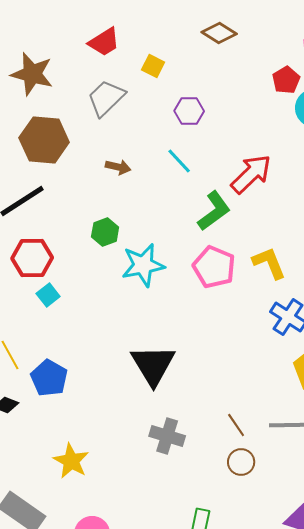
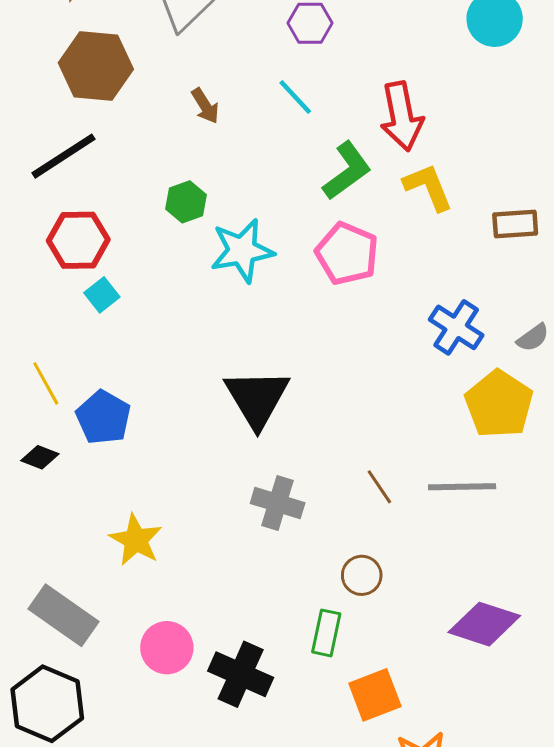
brown arrow: (118, 167) -> (205, 106), turned 45
red arrow: (251, 174) -> (402, 116), turned 123
yellow L-shape: (269, 263) -> (428, 187), moved
brown circle: (241, 462) -> (362, 575), moved

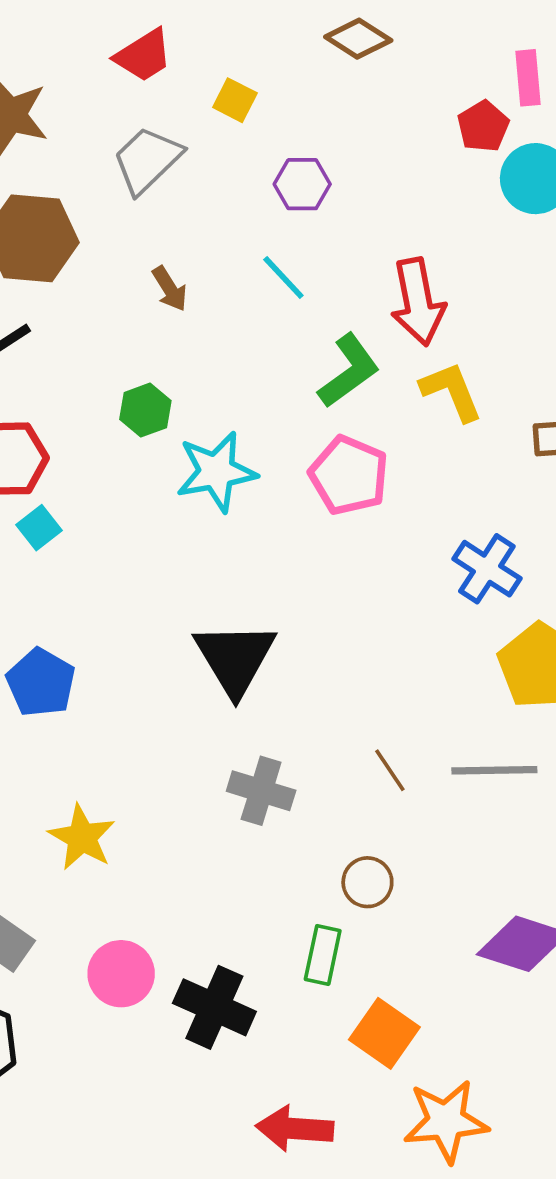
orange square: (375, 695) -> (384, 1033), turned -34

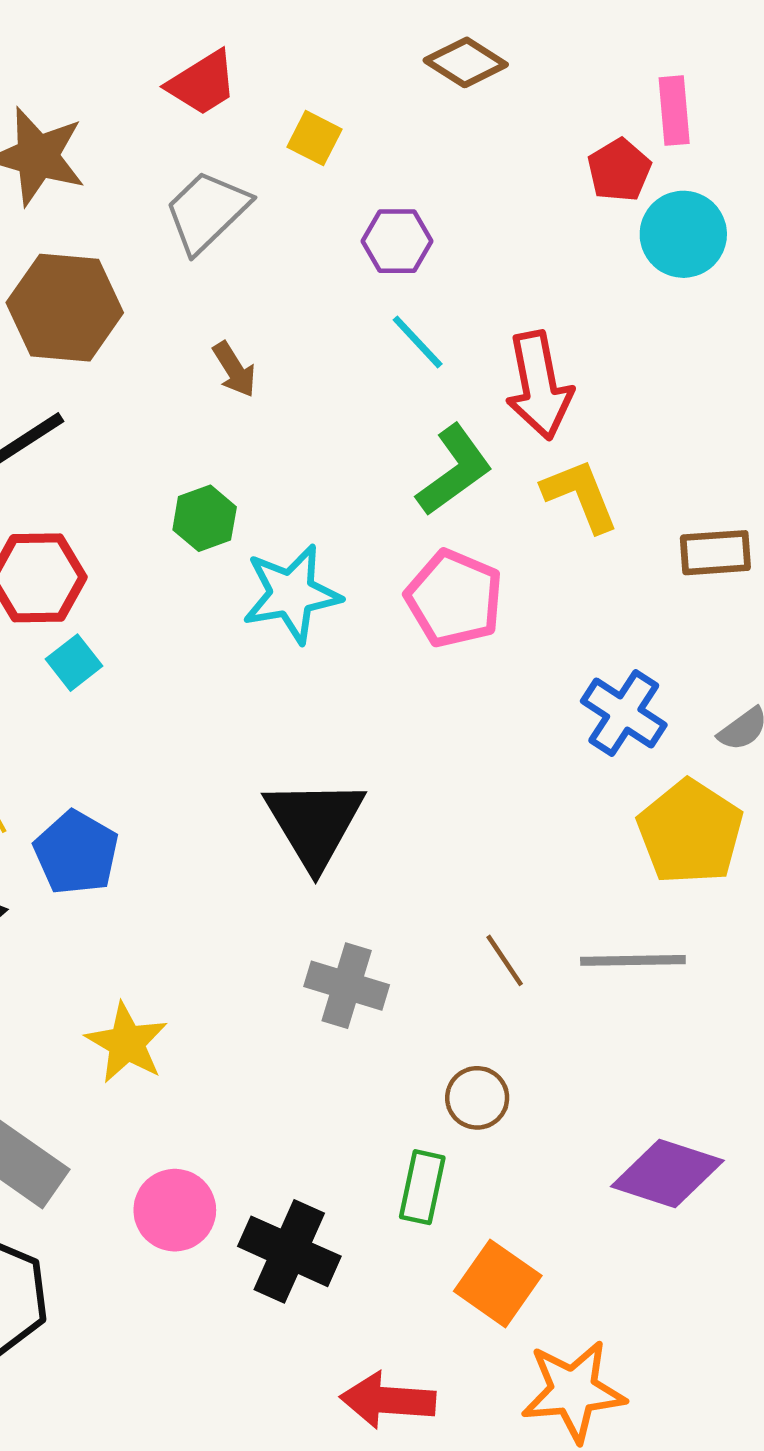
cyan line: (283, 278) -> (418, 342), moved

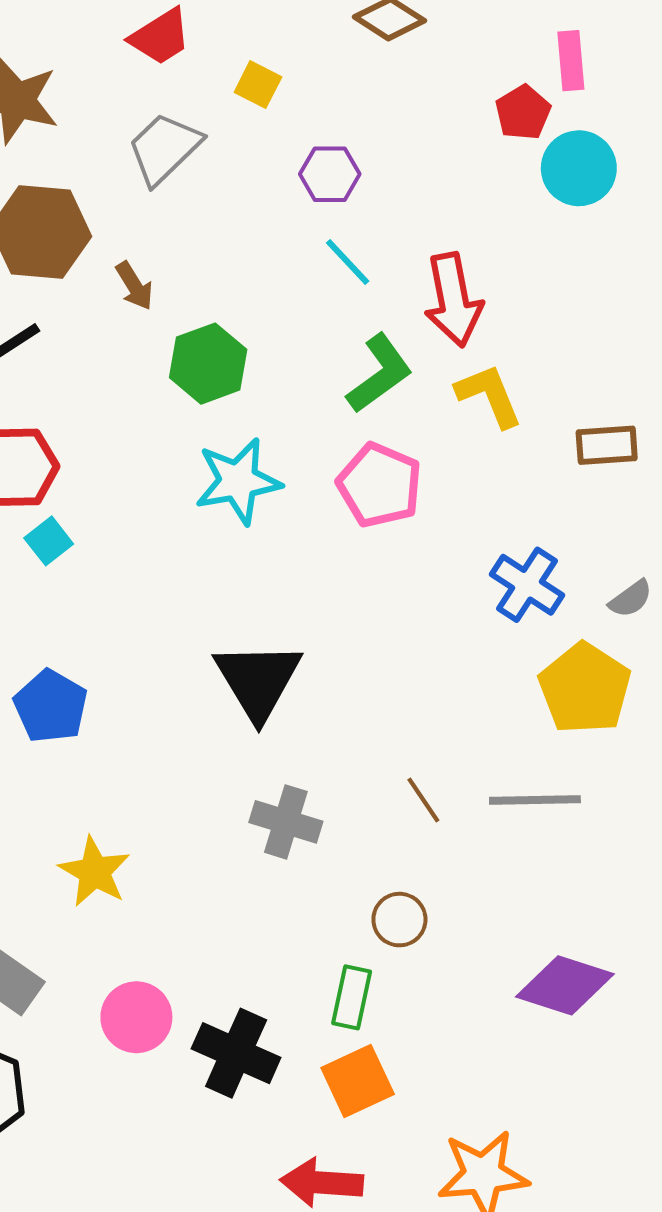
brown arrow: (234, 369) -> (134, 286), moved
green hexagon: (205, 518) -> (208, 364), moved, size x1.4
orange square: (498, 1283) -> (358, 1081), moved, turned 30

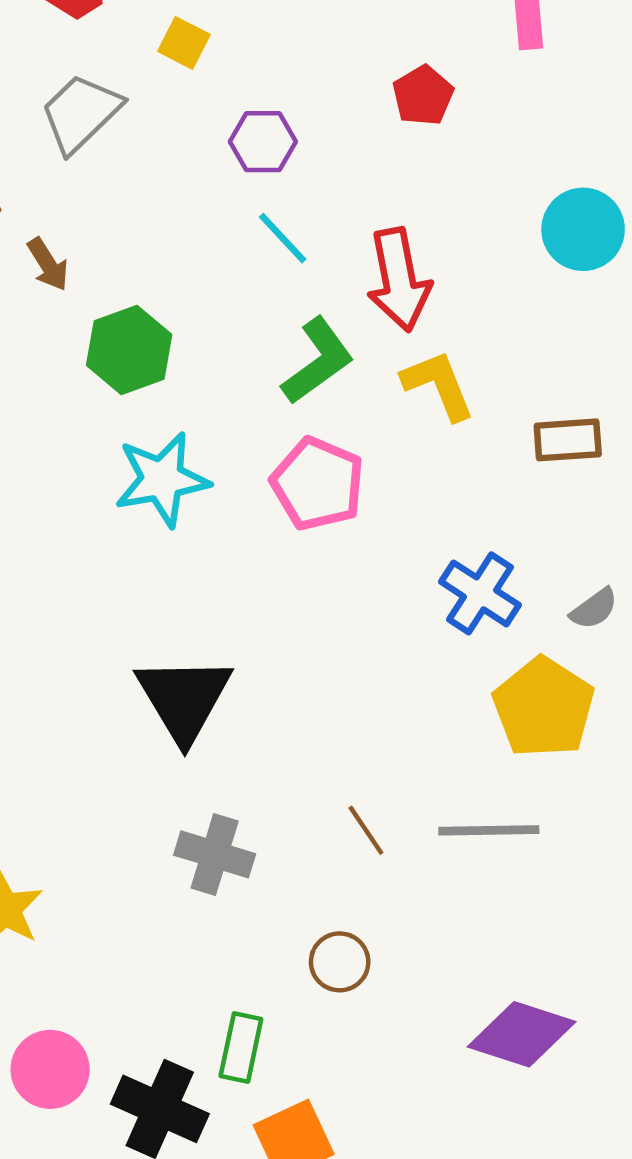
red pentagon: (523, 112) -> (423, 96), moved
cyan circle: (579, 168) -> (583, 229), moved
green rectangle: (352, 997) -> (241, 1047), moved

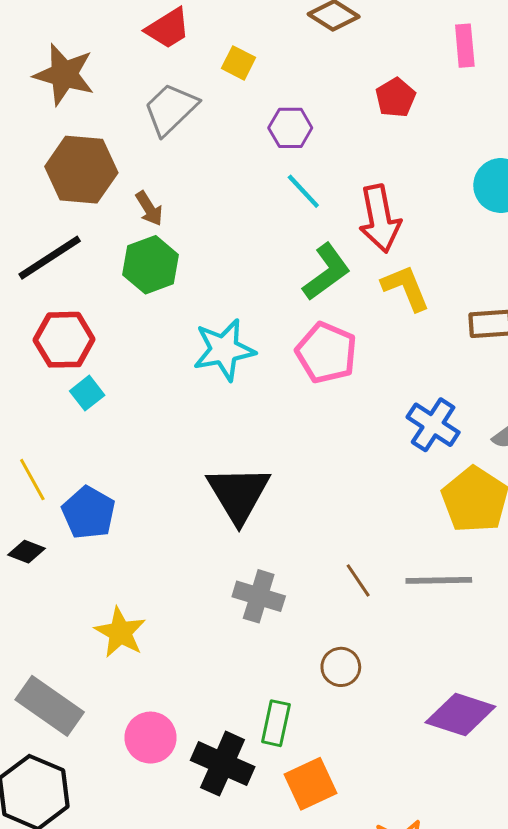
green hexagon: (129, 350) -> (151, 265), moved

